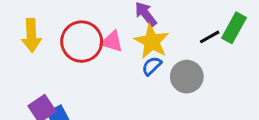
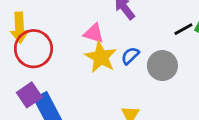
red circle: (82, 42) -> (33, 49), moved
yellow star: (152, 42) -> (101, 57), moved

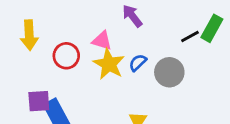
red circle: (33, 49) -> (66, 56), moved, size x0.7
purple square: (29, 95) -> (39, 101), turned 30

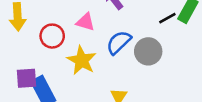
blue semicircle: (138, 63) -> (119, 42), size x1.5
yellow star: (109, 64) -> (82, 60), moved

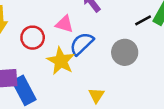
blue semicircle: (119, 42) -> (82, 44), moved

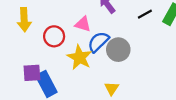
black line: (143, 20) -> (145, 14), moved
gray circle: (125, 52) -> (118, 50), moved

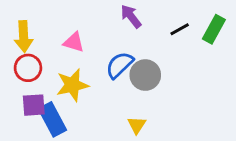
pink triangle: (83, 24) -> (74, 42), moved
red circle: (54, 36) -> (28, 68), moved
yellow star: (80, 57) -> (72, 85), moved, turned 30

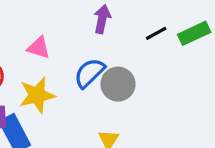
purple arrow: (131, 16) -> (102, 19), turned 50
green rectangle: (214, 29) -> (194, 33), turned 36

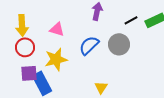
gray circle: (118, 84) -> (119, 44), moved

